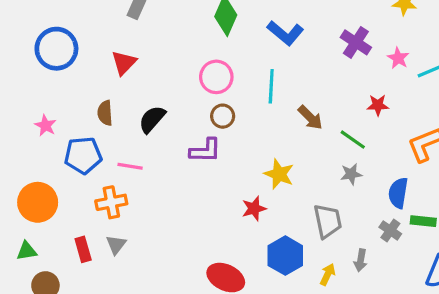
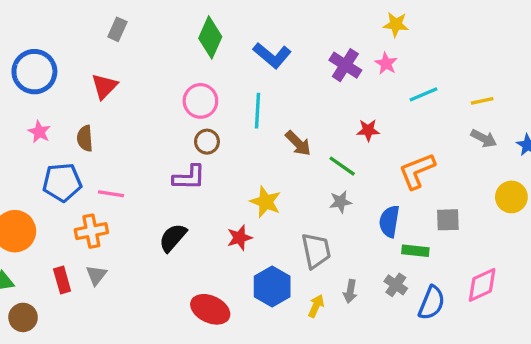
pink star: (398, 58) -> (386, 63), moved
black semicircle: (152, 119) -> (173, 238), moved
pink star: (45, 125) -> (39, 132), moved
gray cross: (390, 231) -> (396, 285), moved

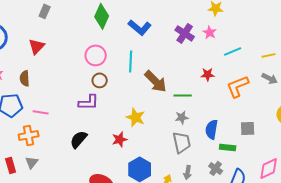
red star: (368, 130) -> (208, 74), moved
brown arrow: (298, 143) -> (156, 81), size x1.4
green line: (342, 166) -> (183, 95), turned -36
orange L-shape: (417, 171) -> (238, 86), moved
gray trapezoid: (316, 251) -> (182, 142), moved

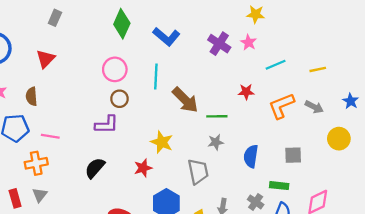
gray arrow: (270, 78) -> (314, 107), moved
gray trapezoid: (182, 142) -> (198, 171), moved
green rectangle: (228, 147) -> (279, 186), moved

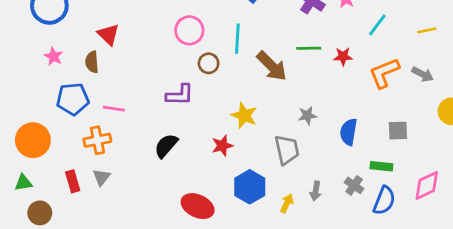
red triangle: (46, 59) -> (108, 35), moved, turned -30
cyan line: (276, 65) -> (377, 25), turned -30
brown circle: (119, 99) -> (209, 63), moved
green line: (217, 116) -> (309, 48), moved

